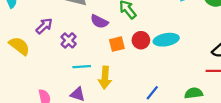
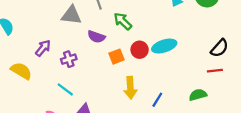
purple cross: (69, 40) -> (69, 59), turned 35
cyan line: (82, 67) -> (65, 89), moved, turned 48
yellow arrow: (105, 78) -> (130, 88), moved

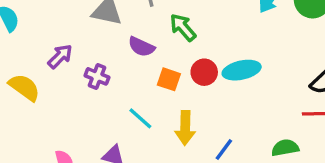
orange square: (117, 57) -> (169, 79), turned 35
purple cross: (69, 59) -> (97, 76), turned 35
cyan line: (65, 89) -> (140, 118), moved

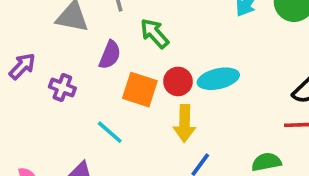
purple semicircle: (141, 47) -> (110, 55), turned -92
orange square: (169, 79) -> (140, 90), size x1.4
yellow arrow: (185, 128) -> (185, 123), moved

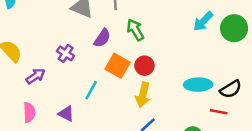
purple arrow: (22, 66) -> (36, 76), moved
cyan ellipse: (218, 79) -> (198, 85), moved
cyan line: (110, 132) -> (91, 90), turned 66

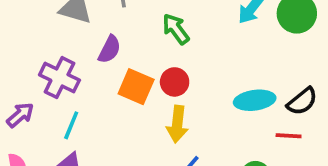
green arrow: (135, 30) -> (176, 29), moved
purple cross: (66, 53) -> (59, 78), size x1.5
cyan line: (91, 90) -> (71, 125), moved

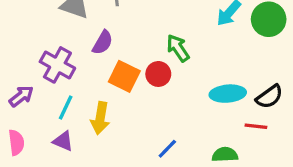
green arrow: (176, 29) -> (178, 48), moved
yellow arrow: (177, 124) -> (100, 118), moved

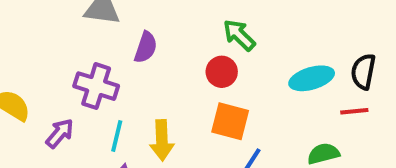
orange square: (124, 76) -> (230, 121), moved
black semicircle: (269, 97) -> (363, 72), turned 148

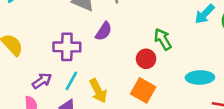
purple cross: (96, 86) -> (67, 47), turned -32
purple arrow: (60, 133) -> (42, 81), moved
yellow arrow: (162, 140) -> (98, 91), turned -40

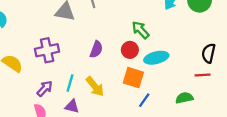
purple semicircle: (104, 31) -> (96, 49), moved
purple cross: (67, 47) -> (47, 50), moved
cyan ellipse: (200, 77) -> (156, 58), moved

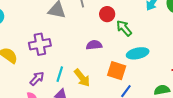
purple semicircle: (96, 49) -> (94, 45), moved, turned -119
red circle: (130, 50) -> (107, 14), moved

